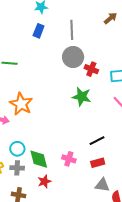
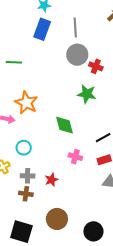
blue rectangle: (39, 31) -> (42, 29), size x1.5
green diamond: (39, 159) -> (65, 125), moved
gray cross: (17, 168) -> (28, 176), moved

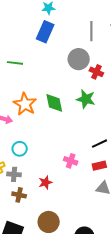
gray line: (75, 28) -> (91, 31), moved
green diamond: (65, 125) -> (54, 103), moved
gray cross: (28, 176) -> (14, 174), moved

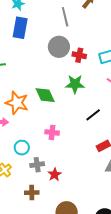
black line: (99, 144) -> (93, 115), moved
pink cross: (71, 161) -> (52, 132), moved
gray cross: (14, 174) -> (37, 165), moved

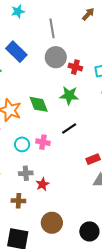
gray line: (65, 17) -> (52, 28), moved
blue rectangle: (20, 28) -> (16, 52), moved, turned -60
black line: (93, 115) -> (69, 129), moved
cyan circle: (22, 148) -> (22, 144), moved

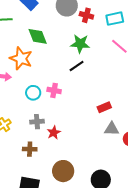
green diamond: (39, 104) -> (38, 36), moved
black line: (69, 129) -> (77, 66), moved

